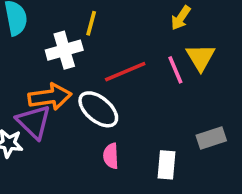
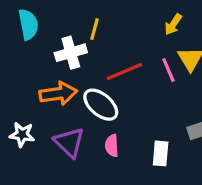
purple triangle: (34, 122) -> (69, 142), moved

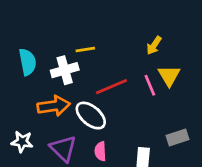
cyan semicircle: (28, 24) -> (28, 62), moved
yellow line: (94, 29) -> (85, 50), turned 66

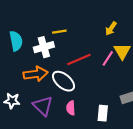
pink line: (150, 85) -> (108, 58), turned 56

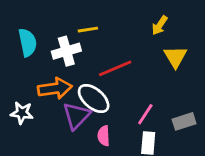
pink line: (108, 58) -> (145, 114), moved
white star: (12, 101) -> (22, 113), moved
purple triangle: (43, 106) -> (76, 116), moved, turned 30

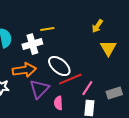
red line: (115, 68) -> (70, 79), moved
white ellipse: (94, 99) -> (59, 66), moved

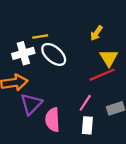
white ellipse: (59, 66) -> (54, 54), moved
red line: (70, 79) -> (102, 75), moved
pink semicircle: (58, 103) -> (53, 120), size x1.5

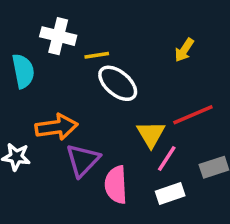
white cross: (23, 53) -> (58, 36), moved, turned 30
yellow triangle: (109, 58) -> (151, 134), moved
white rectangle: (87, 125) -> (170, 194), turned 66

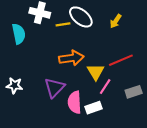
white ellipse: (118, 83) -> (81, 17), moved
orange arrow: (56, 127) -> (71, 58), moved
white rectangle: (170, 194) -> (94, 108), moved

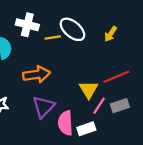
orange arrow: (71, 58) -> (37, 74), moved
gray rectangle: (134, 92) -> (120, 106), moved

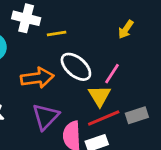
white ellipse: (72, 29) -> (76, 67), moved
red line: (116, 77) -> (104, 118), moved
pink line: (99, 106) -> (112, 74), moved

